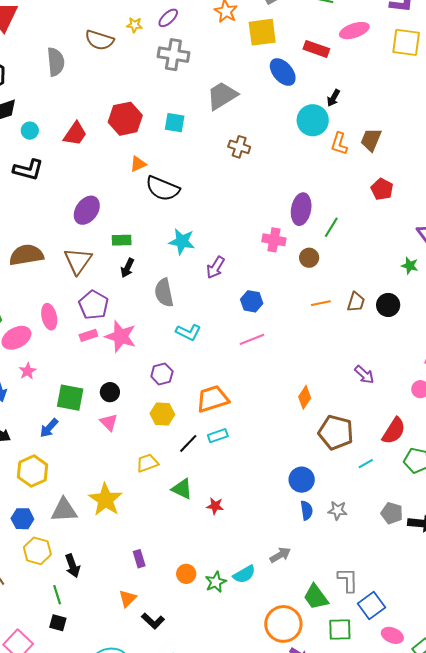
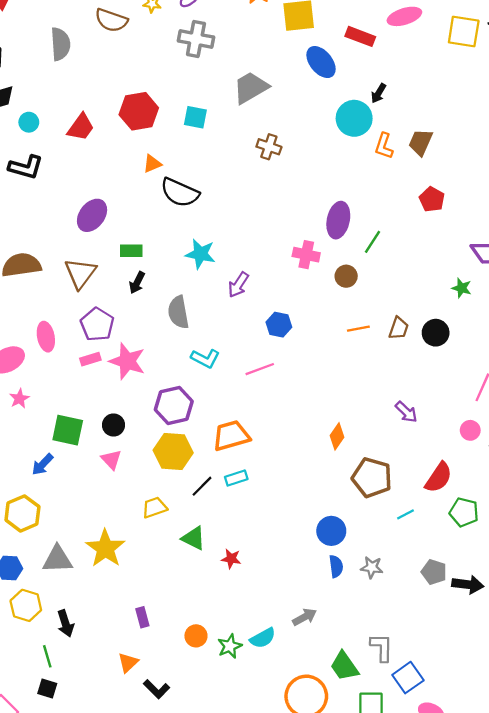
pink line: (252, 339) -> (260, 369), moved
purple hexagon: (162, 374) -> (174, 406), size x1.5
yellow hexagon: (162, 414) -> (173, 452), size x1.4

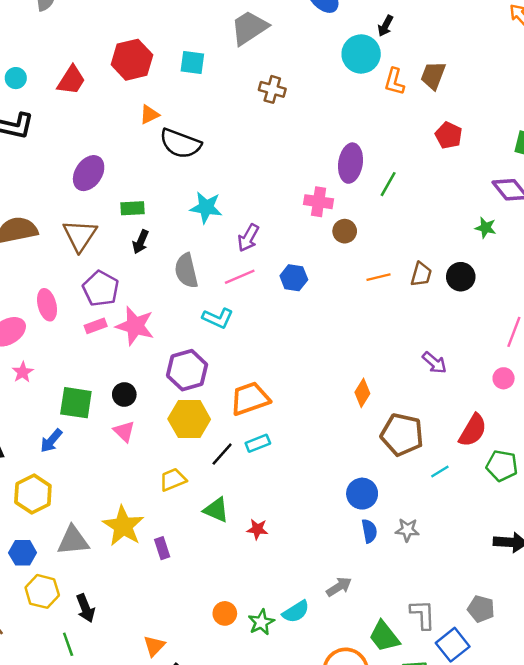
brown circle: (346, 276) -> (345, 231), moved
pink line: (260, 369) -> (240, 277), moved
gray pentagon: (434, 572) -> (481, 609), moved
purple rectangle: (142, 617) -> (162, 548), moved

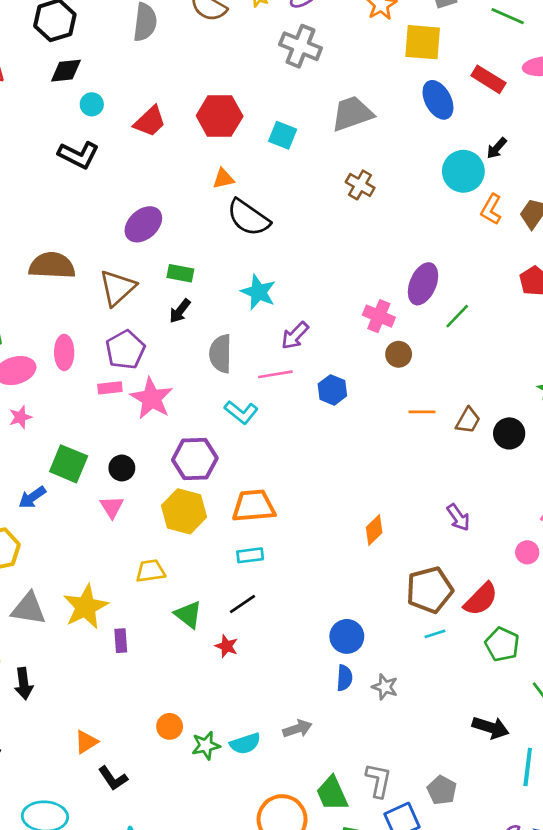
brown pentagon: (402, 435) -> (430, 590), moved, turned 30
black line: (222, 454) -> (242, 604), moved

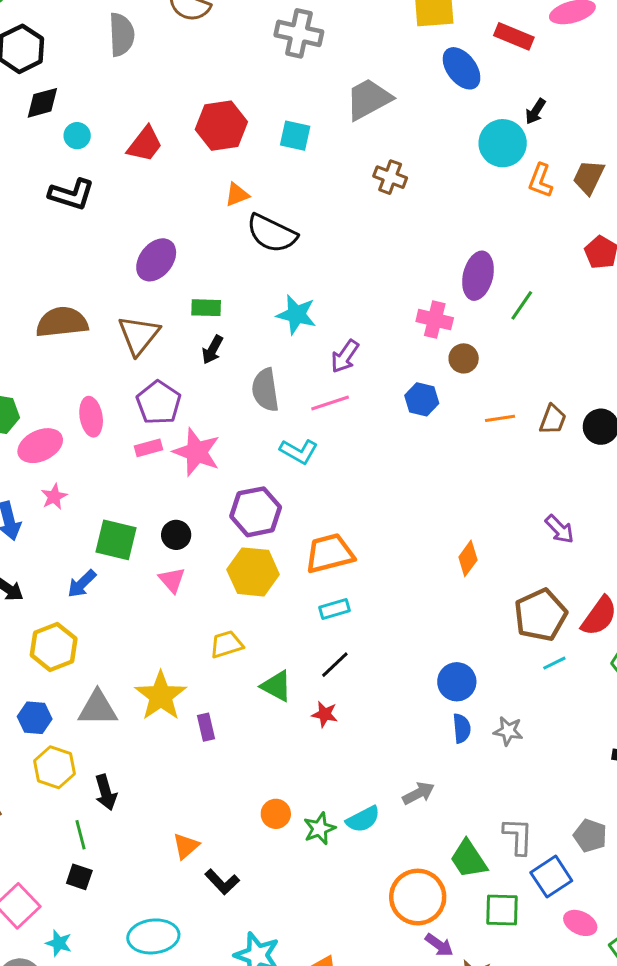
blue hexagon: (332, 390) -> (422, 399), moved

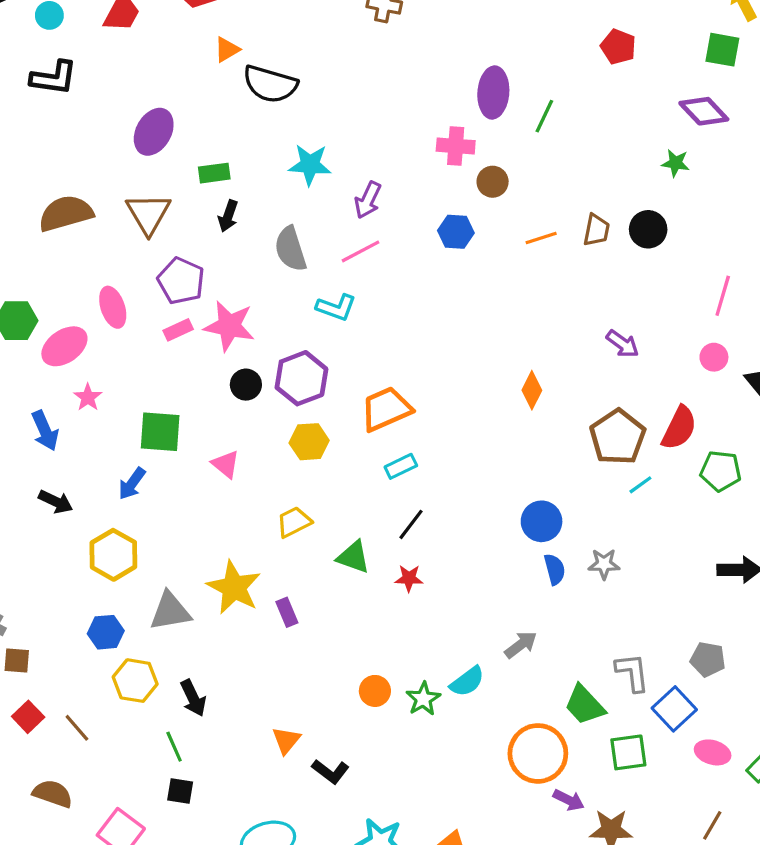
black circle: (176, 535) -> (246, 385), moved
yellow hexagon: (253, 572) -> (309, 442), size x0.7

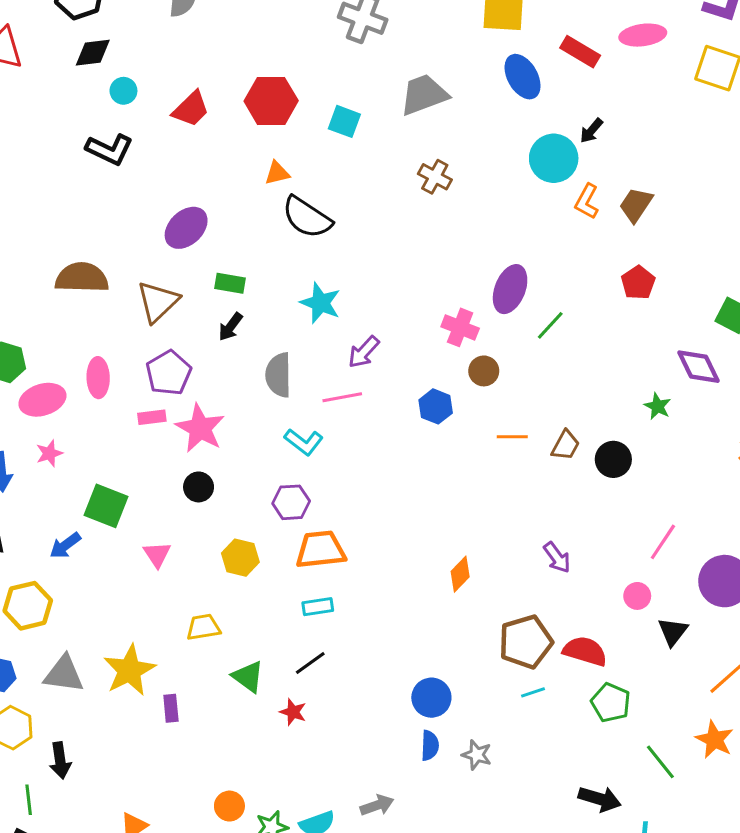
purple hexagon: (301, 378) -> (291, 502), moved, size x0.7
red semicircle: (679, 428) -> (585, 651), turned -117

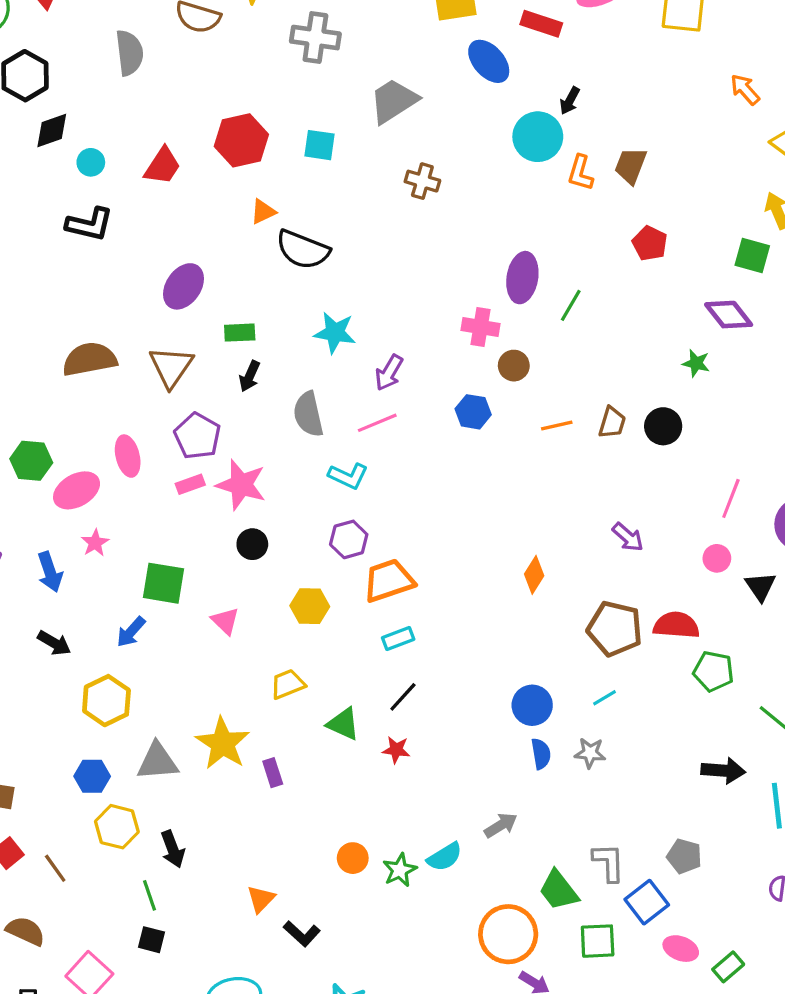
brown pentagon: (526, 642) -> (615, 629), turned -30
cyan line: (533, 692) -> (605, 698), moved

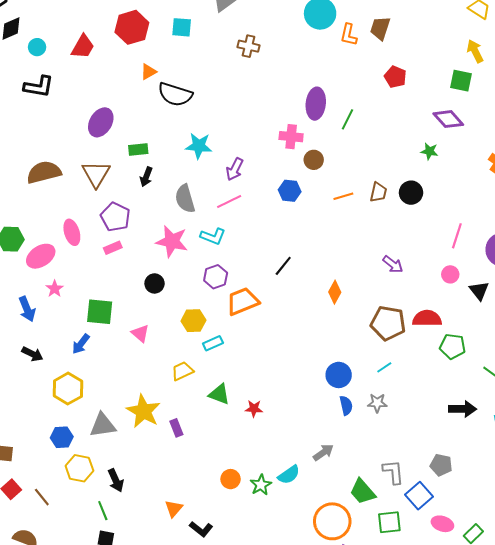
pink star: (241, 485) -> (172, 241), moved
cyan rectangle: (398, 639) -> (213, 343), moved
black line: (403, 697) -> (283, 266), moved

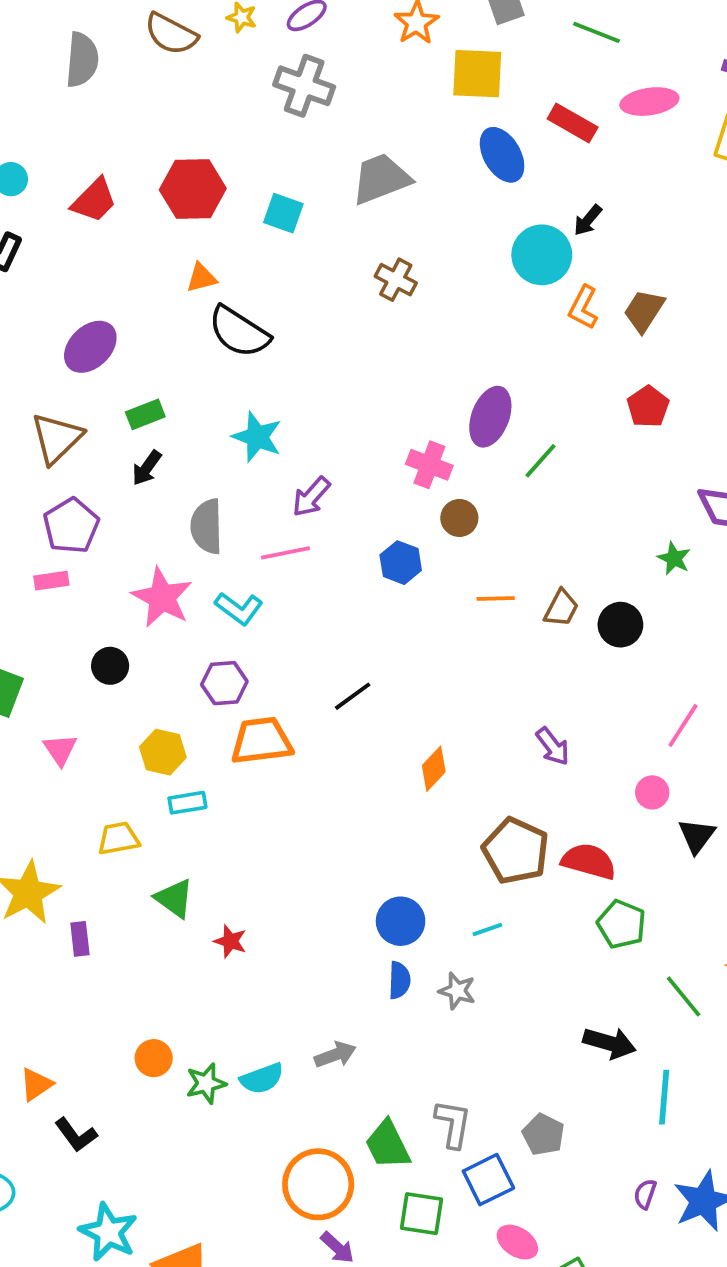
green rectangle: (138, 150) -> (145, 414), turned -30

